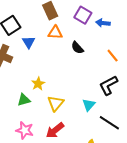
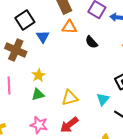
yellow star: (38, 84) -> (39, 75), moved
yellow triangle: (56, 103) -> (70, 98), turned 36

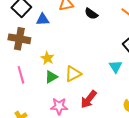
blue triangle: (43, 37) -> (43, 19), turned -48
yellow triangle: (70, 98) -> (73, 74), moved

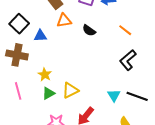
cyan triangle: (116, 67) -> (114, 95), moved

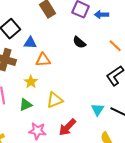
orange triangle: (64, 21) -> (43, 60), moved
green triangle: (48, 93) -> (26, 105), moved

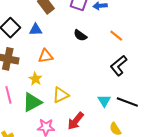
blue triangle: (30, 43) -> (36, 30), moved
green triangle: (26, 105) -> (32, 102), size x1.5

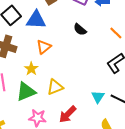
blue triangle: (36, 30) -> (36, 20), size x1.5
orange triangle: (46, 56) -> (44, 47), turned -35

